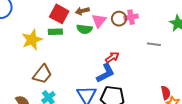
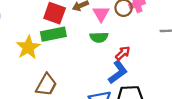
green semicircle: (84, 29) -> (99, 37), moved
green rectangle: (55, 32) -> (53, 34), size x1.5

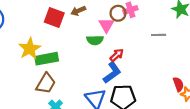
pink triangle: (101, 14) -> (106, 25), moved
green rectangle: (53, 34) -> (47, 59), moved

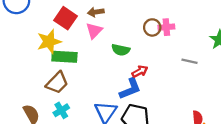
brown arrow: (78, 11) -> (96, 12), moved
red square: (54, 17) -> (65, 18), moved
pink triangle: (106, 25) -> (94, 31), moved

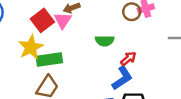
red square: (65, 18) -> (42, 20), turned 30
pink triangle: (94, 31) -> (63, 20), moved

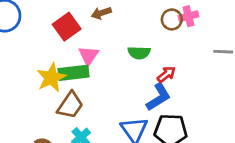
pink triangle: (63, 20) -> (89, 55), moved
yellow star: (31, 47) -> (51, 78), moved

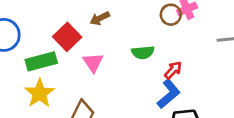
green rectangle: (74, 73) -> (41, 61), moved
yellow star: (51, 78) -> (40, 93), moved

